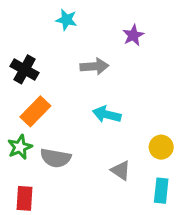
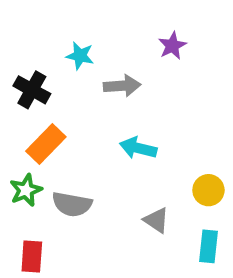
cyan star: (66, 20) -> (80, 56), moved

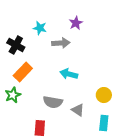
purple star: (172, 46) -> (76, 23), moved
gray semicircle: (72, 204) -> (53, 102), moved
red rectangle: (32, 256) -> (40, 128), moved

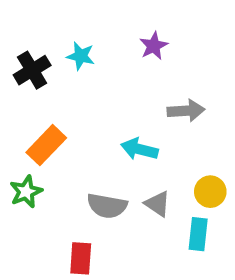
gray arrow: (61, 43) -> (186, 111), moved
black cross: (16, 45) -> (32, 70), moved, turned 30
gray triangle: (78, 110) -> (158, 204), moved
cyan rectangle: (104, 123) -> (198, 234), moved

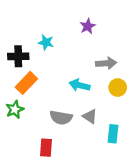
cyan star: (81, 56) -> (46, 42), moved
black cross: (32, 70) -> (18, 56), moved, turned 30
yellow circle: (210, 192) -> (118, 88), moved

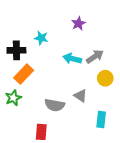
gray arrow: (106, 63) -> (95, 57), turned -30
cyan arrow: (80, 85) -> (72, 59), moved
gray triangle: (90, 116) -> (80, 96), moved

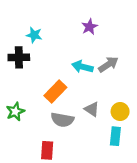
cyan star: (41, 38) -> (34, 35), moved
orange rectangle: (24, 74) -> (55, 92), moved
yellow circle: (105, 78) -> (120, 112), moved

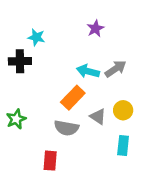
orange rectangle: (55, 92) -> (73, 98), moved
yellow circle: (120, 112) -> (123, 110), moved

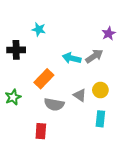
purple star: (95, 29) -> (109, 33), moved
cyan star: (36, 37) -> (39, 29), moved
orange rectangle: (73, 98) -> (44, 79), moved

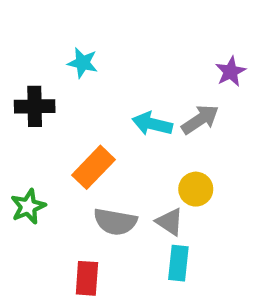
yellow circle: (100, 90) -> (196, 189), moved
gray triangle: (80, 95) -> (170, 222), moved
cyan rectangle: (100, 119) -> (178, 263), moved

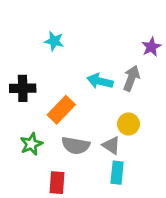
black cross: (35, 106) -> (23, 88), moved
gray arrow: (200, 119) -> (131, 78), turned -35
green star: (28, 207) -> (31, 144), moved

